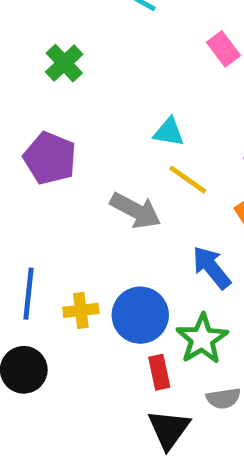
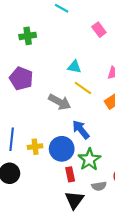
green cross: (64, 63) -> (28, 36), turned 35
blue arrow: (212, 268) -> (81, 130), moved

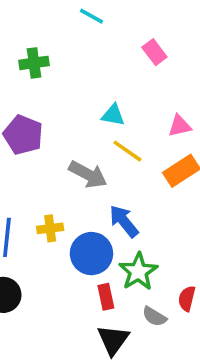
yellow cross: (35, 147) -> (50, 228), moved
gray semicircle: (99, 186) -> (154, 316), turned 40

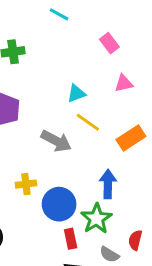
cyan triangle: (113, 115) -> (76, 93), turned -30
pink triangle: (180, 126) -> (124, 83), moved
blue arrow: (124, 221) -> (108, 184), moved, turned 40

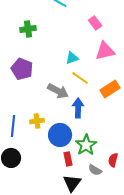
pink triangle: (124, 83) -> (105, 51), size x1.5
blue arrow: (108, 184) -> (78, 108), moved

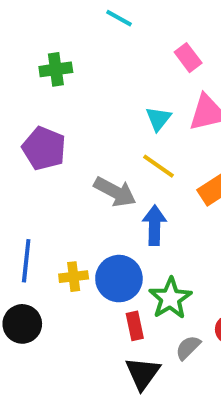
cyan triangle: (72, 58) -> (158, 119), moved, turned -32
yellow cross: (37, 121) -> (74, 277), moved
gray semicircle: (95, 170) -> (188, 348), turned 104

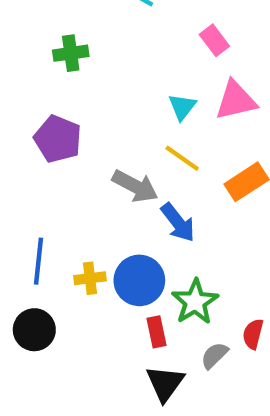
blue arrow: (154, 225) -> (178, 223), turned 141

